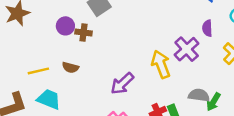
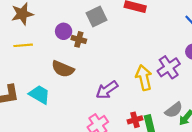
brown semicircle: (70, 67) -> (63, 69), size x1.5
yellow line: (38, 71) -> (23, 45), moved
gray semicircle: (199, 95) -> (174, 110), turned 126

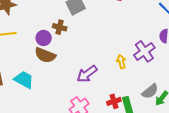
purple circle: (64, 31) -> (44, 38), moved
yellow arrow: (144, 78) -> (121, 62), size x0.6

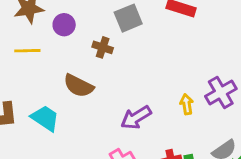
purple circle: (44, 38) -> (64, 25), moved

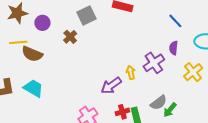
brown cross: (103, 47) -> (70, 37), turned 32
brown semicircle: (79, 86) -> (32, 54), moved
purple arrow: (136, 118) -> (111, 85), moved

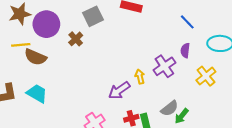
purple circle: (42, 23) -> (46, 24), size x1.6

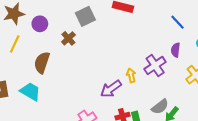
purple circle: (46, 24) -> (40, 24), size x0.6
yellow line: (21, 45) -> (15, 44), turned -60
brown semicircle: (35, 57) -> (42, 63), moved, turned 85

